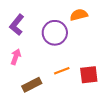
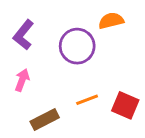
red square: (89, 75) -> (125, 105), turned 30

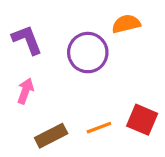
purple L-shape: (23, 35) -> (27, 40), turned 120
orange line: (87, 100) -> (99, 128), moved

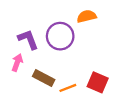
purple L-shape: (27, 40) -> (28, 39), moved
brown rectangle: (51, 136) -> (44, 78), moved, turned 55

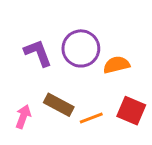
orange semicircle: (87, 16) -> (116, 65), moved
pink arrow: (17, 63) -> (23, 117), moved

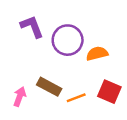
purple L-shape: (38, 53) -> (32, 27), moved

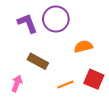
purple circle: (68, 40) -> (56, 19), moved
brown rectangle: (49, 87) -> (38, 61), moved

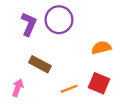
purple L-shape: (27, 23) -> (29, 24), turned 45
orange semicircle: (83, 46) -> (101, 48), moved

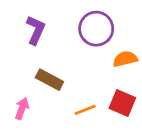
purple circle: (59, 20) -> (96, 29), moved

